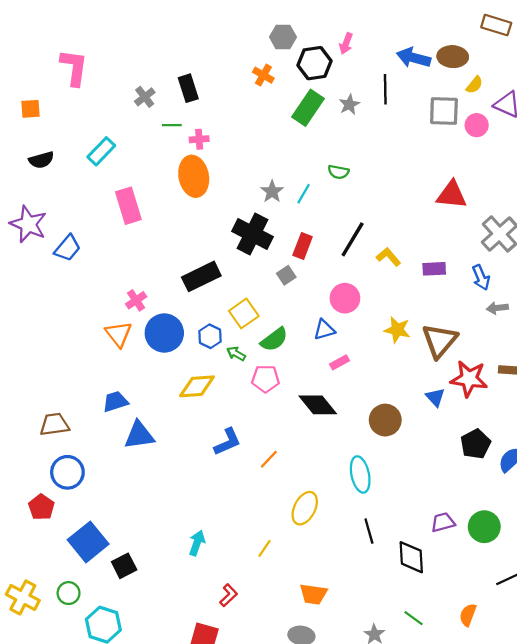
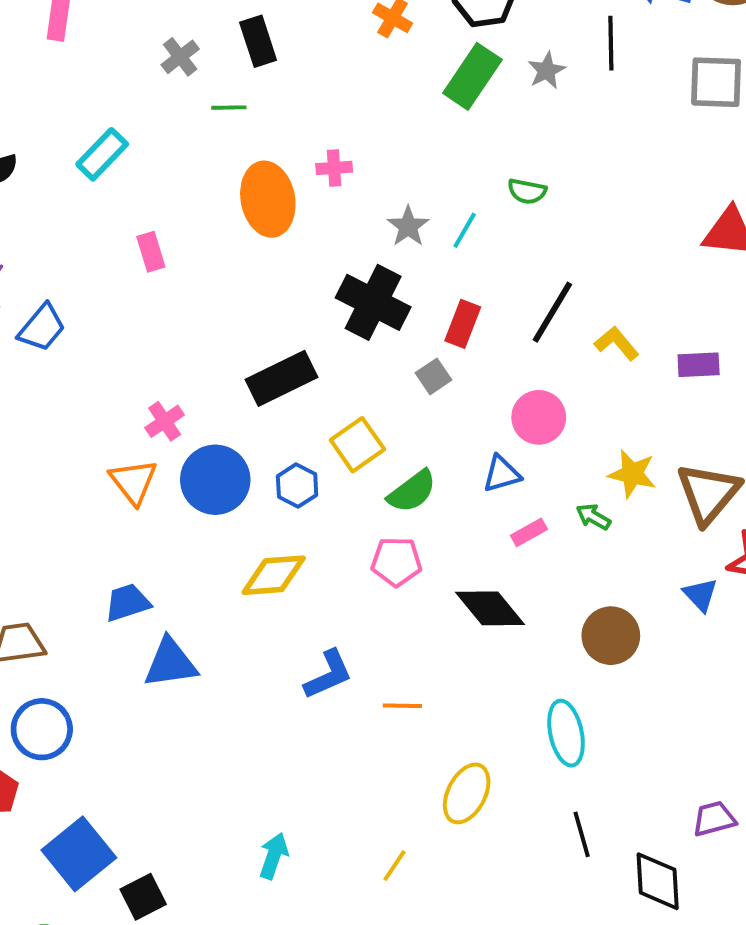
pink cross: (199, 139) -> (334, 168), moved
pink rectangle: (128, 206) -> (151, 252), size x0.6
green arrow: (236, 354) -> (593, 517), moved
orange line: (269, 459) -> (402, 706), turned 48

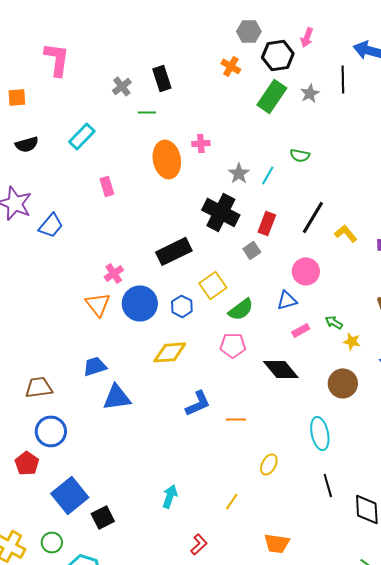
yellow star: (632, 474) -> (352, 341), moved, size x0.7
yellow ellipse: (467, 793) -> (269, 464), size x0.7

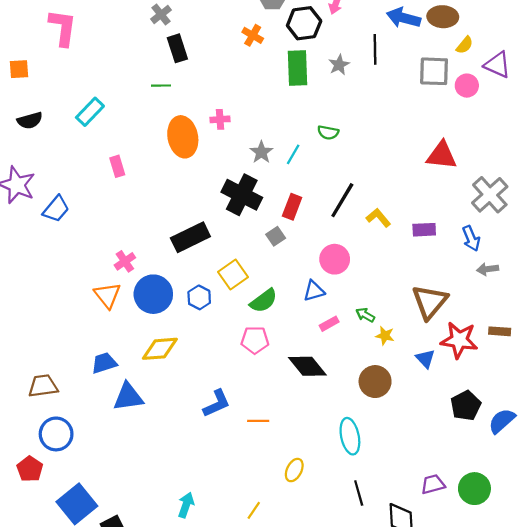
gray cross: (122, 86) -> (161, 15), moved
green rectangle: (272, 96) -> (297, 68), turned -36
yellow diamond: (170, 352) -> (160, 349), moved

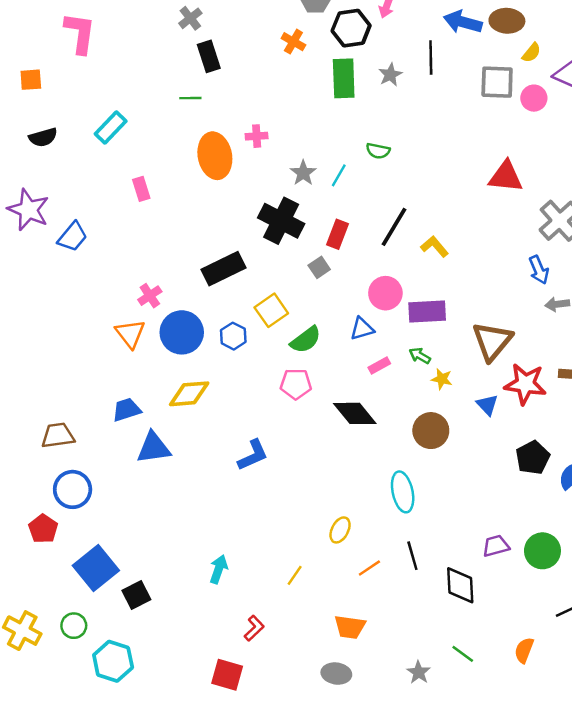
purple rectangle: (424, 230) -> (427, 312), moved, size x1.4
orange line: (258, 421) -> (369, 568), moved, turned -35

